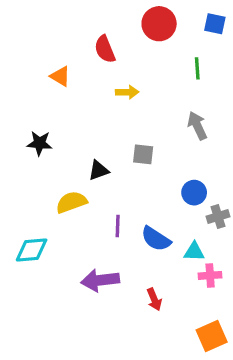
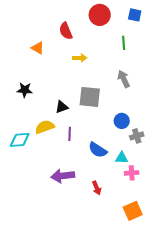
gray square: (143, 154) -> (90, 97), size x1.6
purple line: (118, 226) -> (70, 134), moved
cyan diamond: (32, 250) -> (20, 140), moved

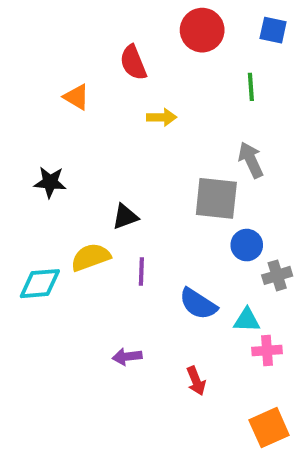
gray square: (90, 97) -> (216, 198), moved
purple arrow: (63, 176) -> (127, 357), size x0.6

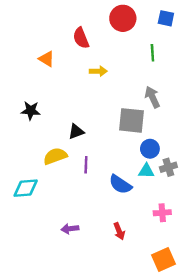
cyan diamond: (40, 284) -> (26, 188), moved
cyan triangle: (247, 320) -> (146, 171), moved
purple arrow: (127, 357) -> (70, 229), moved

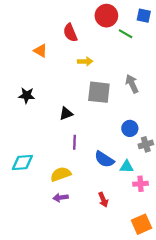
green line: (152, 53) -> (126, 34), moved, turned -56
gray square: (131, 120) -> (99, 92), moved
yellow semicircle: (55, 156) -> (61, 174), moved
cyan triangle: (146, 171) -> (127, 167), moved

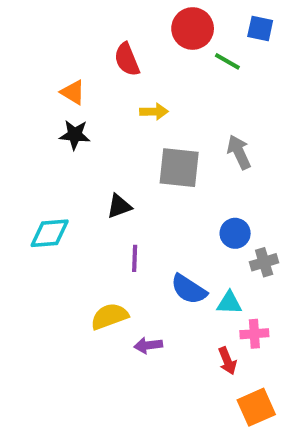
black star: (27, 95) -> (75, 135), moved
cyan diamond: (22, 162) -> (50, 233), moved
purple arrow: (61, 198) -> (148, 345), moved
red arrow: (103, 200) -> (227, 361), moved

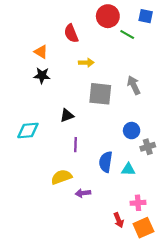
blue semicircle: (189, 289) -> (106, 162), turned 66
pink cross: (254, 334) -> (138, 203), moved
red arrow: (227, 361) -> (119, 220), moved

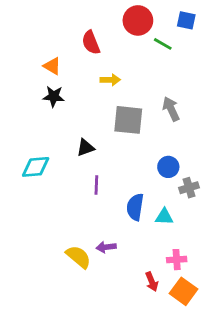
yellow semicircle: (61, 177) -> (78, 257), moved, turned 60
orange square: (143, 228) -> (183, 291), turned -30

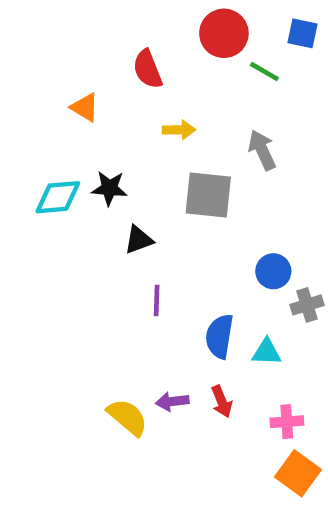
black star: (54, 96) -> (109, 188), moved
gray arrow: (171, 109) -> (262, 150), moved
cyan diamond: (36, 167) -> (58, 197), moved
red arrow: (152, 282) -> (222, 401), moved

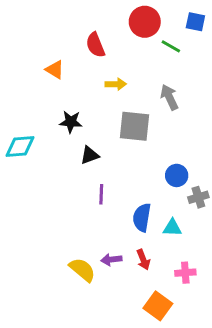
cyan diamond: (58, 197) -> (20, 146), moved
orange square: (298, 473) -> (158, 306), moved

